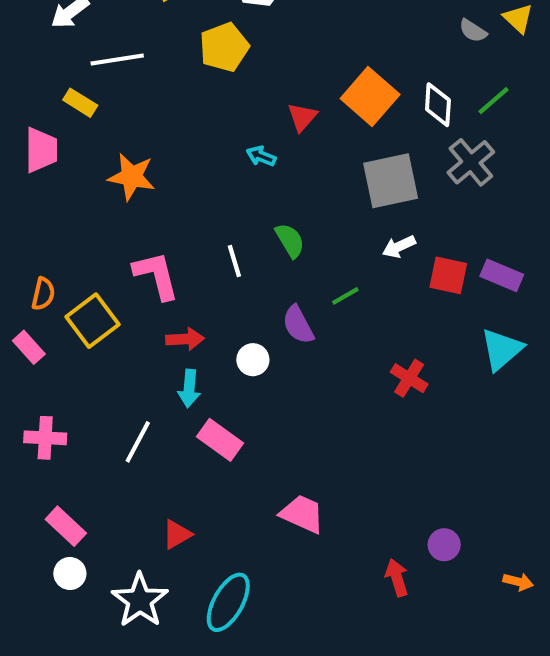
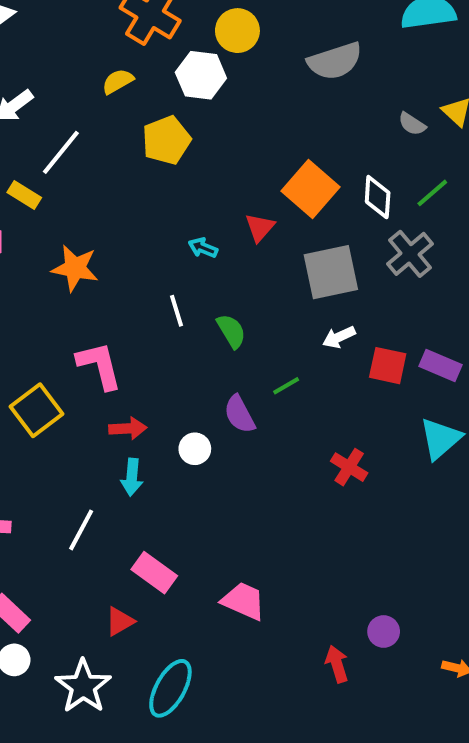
white line: (117, 59) -> (61, 152), turned -42
red triangle: (302, 117) -> (260, 227), moved
white line: (234, 261) -> (177, 311), moved
pink rectangle: (220, 440) -> (154, 573), moved

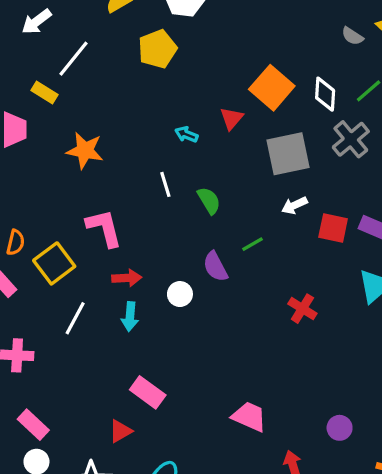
white line: (81, 530) -> (75, 318), moved
pink trapezoid: (244, 601) -> (249, 417), moved
purple circle: (384, 631) -> (340, 428), moved

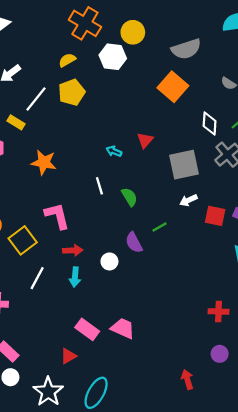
yellow pentagon: (157, 49) -> (72, 92), moved
orange square: (272, 88) -> (173, 87), moved
red cross: (302, 309) -> (218, 312), moved, turned -30
pink trapezoid: (249, 417) -> (123, 328), moved

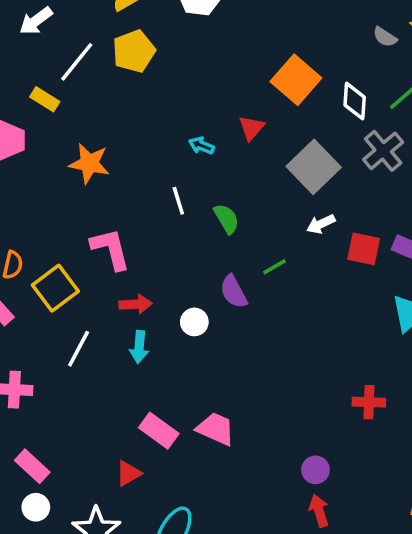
orange square: (173, 87) -> (296, 80), moved
gray square: (184, 165) -> (314, 167), turned -32
purple circle: (220, 354) -> (315, 470), moved

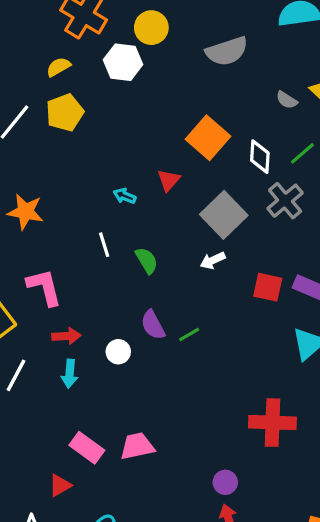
white arrow: (321, 224) -> (213, 260), moved
green line: (275, 267) -> (189, 334), moved
red cross: (369, 402) -> (272, 423), size x1.6
pink trapezoid: (216, 429) -> (137, 446), turned -36

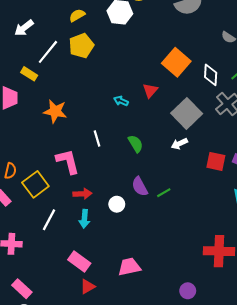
white line: (104, 245) -> (97, 138), moved
pink rectangle: (87, 448) -> (79, 262), moved
red triangle: (60, 485) -> (88, 287), moved

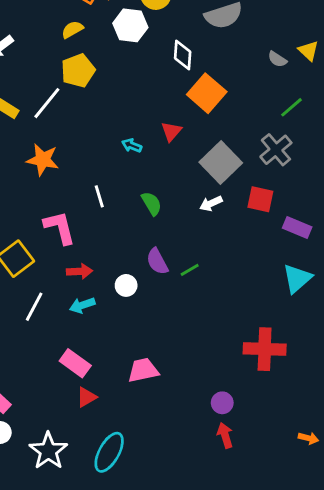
white line: (48, 52) -> (47, 103), moved
white diamond: (211, 75) -> (183, 55), moved
red square: (216, 161) -> (260, 199), moved
cyan arrow: (84, 219) -> (82, 305), turned 66

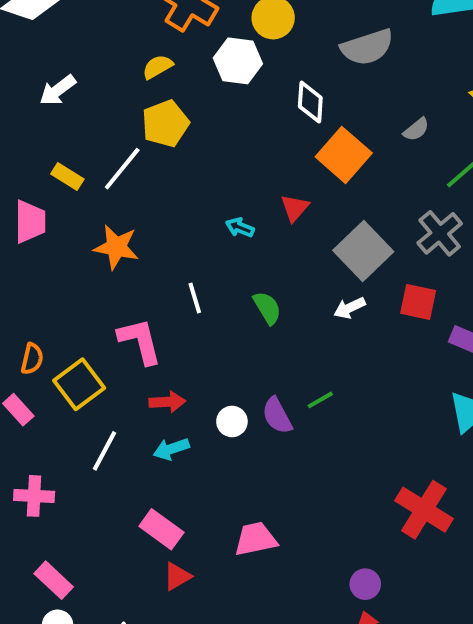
gray semicircle: (277, 59) -> (416, 129), moved, turned -72
purple semicircle: (157, 261) -> (277, 416), moved
red cross: (265, 349) -> (424, 510), turned 30

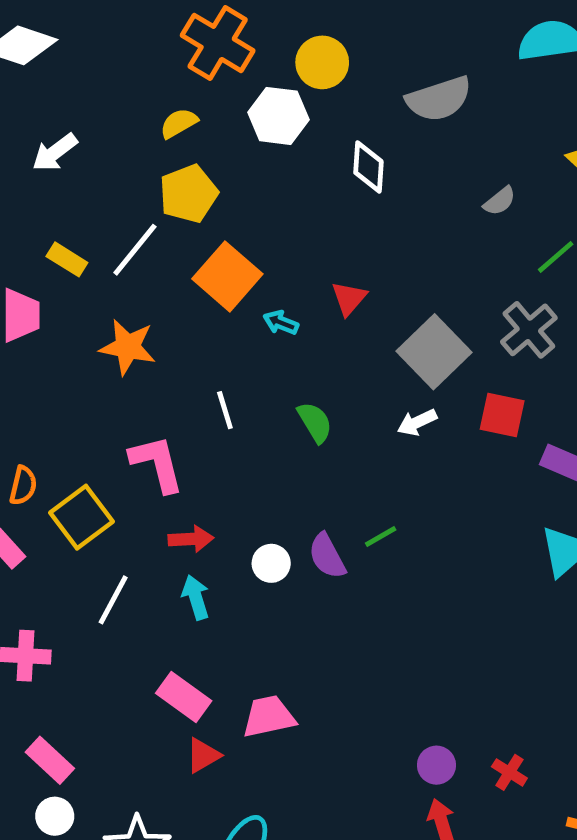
orange square: (344, 155) -> (227, 276), moved
cyan arrow: (171, 449) -> (196, 597), turned 92
red cross: (424, 510) -> (509, 772), moved, size x0.5
pink trapezoid: (255, 539) -> (269, 716), moved

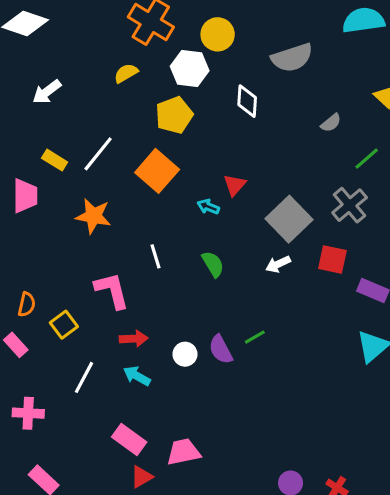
yellow pentagon: (188, 194) -> (174, 115), moved
cyan arrow: (281, 323) -> (208, 207), moved
yellow square: (81, 517) -> (64, 325), size x0.7
cyan arrow: (196, 597) -> (137, 376), turned -44

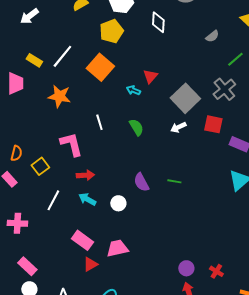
green line: (255, 337) -> (174, 181), moved, turned 40
white circle: (185, 354) -> (118, 203), moved

